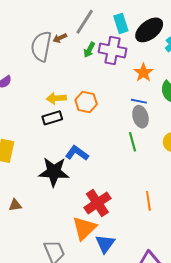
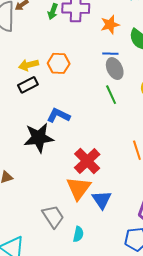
orange star: (143, 73) -> (110, 25), turned 30

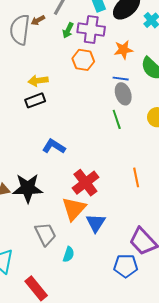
orange hexagon: (59, 63) -> (83, 60), moved
blue L-shape: (58, 115) -> (54, 146), moved
black star: (39, 138) -> (28, 188), moved

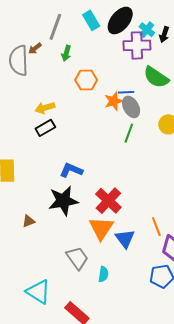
purple cross: (91, 29) -> (137, 45), moved
orange star: (123, 50) -> (114, 101), moved
green line: (117, 119) -> (129, 133), turned 48
orange line: (136, 177) -> (156, 227), moved
black star: (28, 188) -> (63, 201), moved

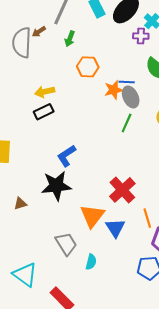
purple cross: (137, 45) -> (141, 36), size x0.6
blue L-shape: (71, 170) -> (66, 156), turned -60
red cross: (108, 201) -> (122, 190), moved

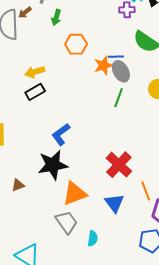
orange triangle: (92, 216) -> (75, 194), moved, turned 36

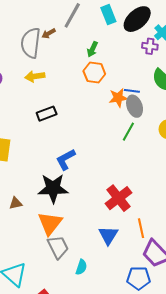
green arrow: (56, 17) -> (92, 49), moved
yellow arrow: (35, 72) -> (35, 76), moved
orange triangle: (75, 194) -> (50, 223), moved, turned -40

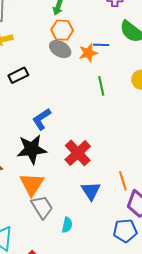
gray ellipse: (135, 106) -> (60, 49), moved, turned -35
green line: (128, 132) -> (101, 86), turned -36
red cross: (118, 198) -> (78, 153), moved

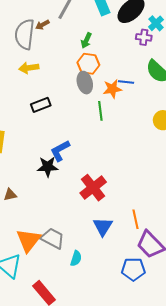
gray ellipse: (60, 49) -> (85, 83), turned 40
green line: (101, 86) -> (100, 111), moved
black star: (32, 149) -> (48, 167), moved, size x0.7
orange triangle: (32, 184) -> (28, 240), moved
gray trapezoid: (42, 207) -> (53, 238), turned -35

